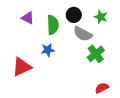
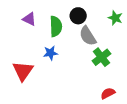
green star: (101, 17) -> (115, 18), moved
gray semicircle: (83, 34) -> (88, 36), turned 30
red triangle: (22, 67) -> (23, 71), turned -30

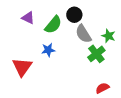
green star: (115, 18) -> (108, 36), moved
green semicircle: (56, 26) -> (53, 25), turned 42

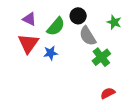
green star: (108, 36) -> (114, 22), moved
red triangle: (22, 67) -> (28, 43), moved

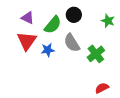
gray semicircle: (88, 36) -> (72, 43), moved

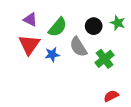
black circle: (74, 15) -> (94, 26), moved

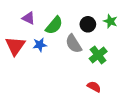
red triangle: (29, 45) -> (15, 46), moved
blue star: (52, 54) -> (40, 45), moved
red semicircle: (111, 96) -> (94, 87), moved, turned 56

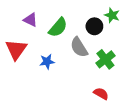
green star: (110, 21) -> (112, 15), moved
blue star: (40, 45) -> (47, 62), moved

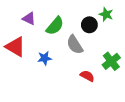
red triangle: (16, 49) -> (15, 47), turned -35
green cross: (105, 59) -> (111, 61), moved
red semicircle: (101, 94) -> (87, 76), moved

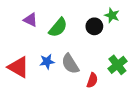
gray semicircle: (75, 45) -> (70, 64), moved
red triangle: (15, 47) -> (18, 67), moved
red semicircle: (87, 76) -> (92, 80), turned 80

